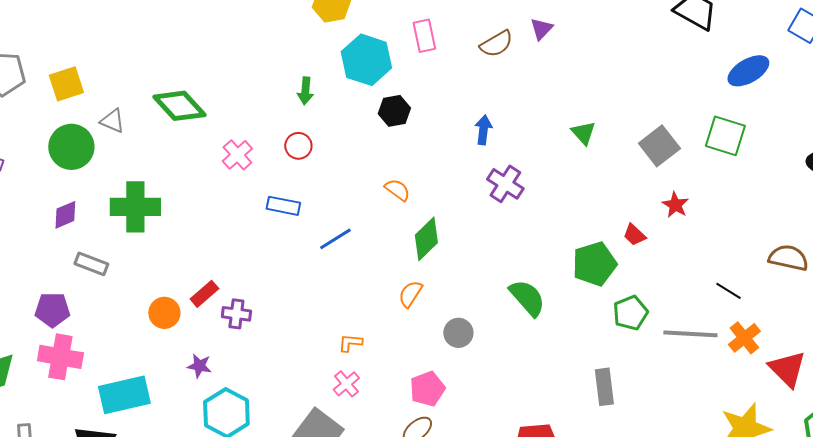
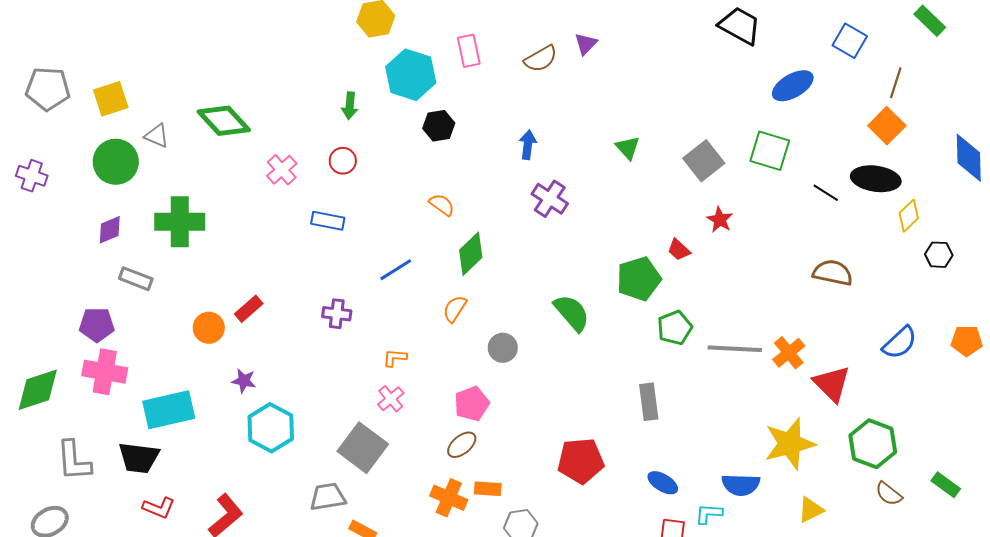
blue line: (335, 239) -> (396, 270), moved
black line: (728, 291) -> (826, 193), moved
purple cross: (236, 314) -> (337, 314), moved

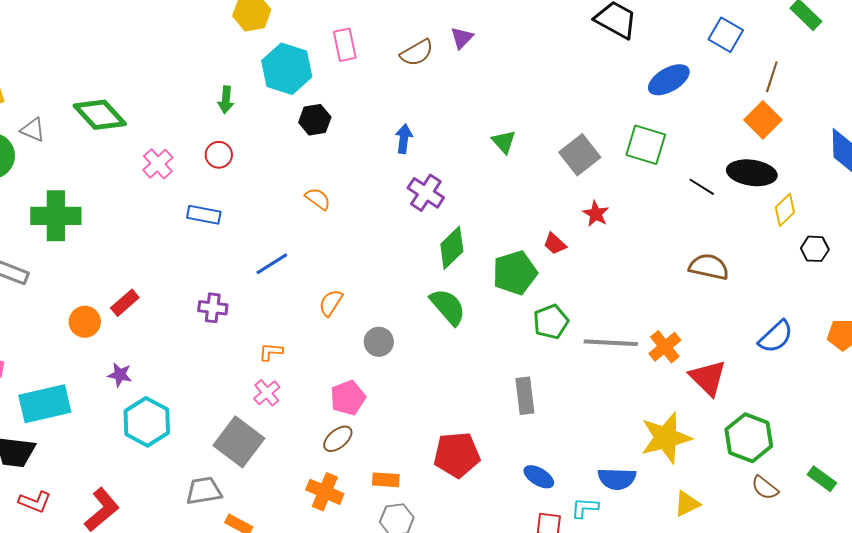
green diamond: (471, 254) -> (452, 248), moved
orange rectangle: (488, 489) -> (386, 480), moved

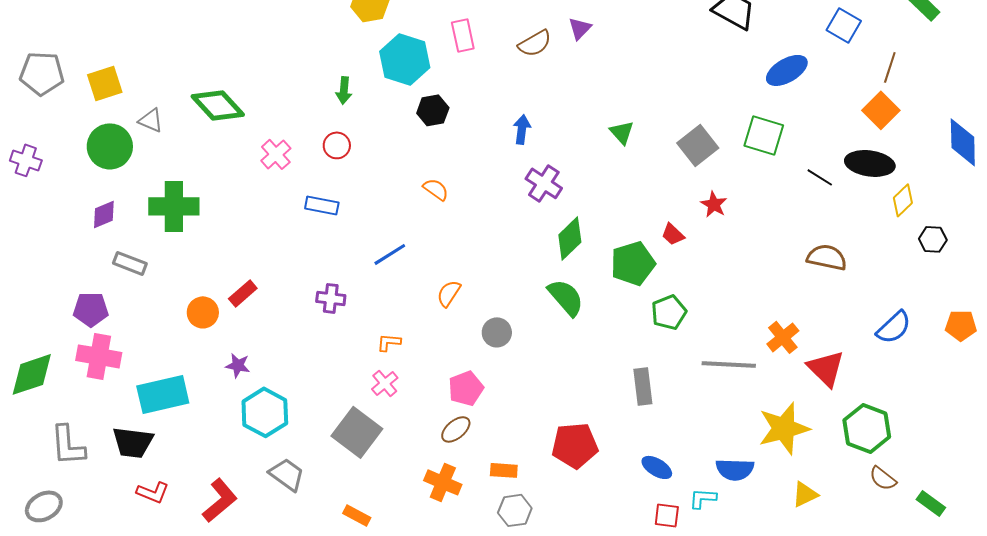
gray line: (611, 343) -> (729, 364), moved
green rectangle: (822, 479) -> (931, 503), moved
gray trapezoid: (204, 491) -> (287, 474), moved, turned 45

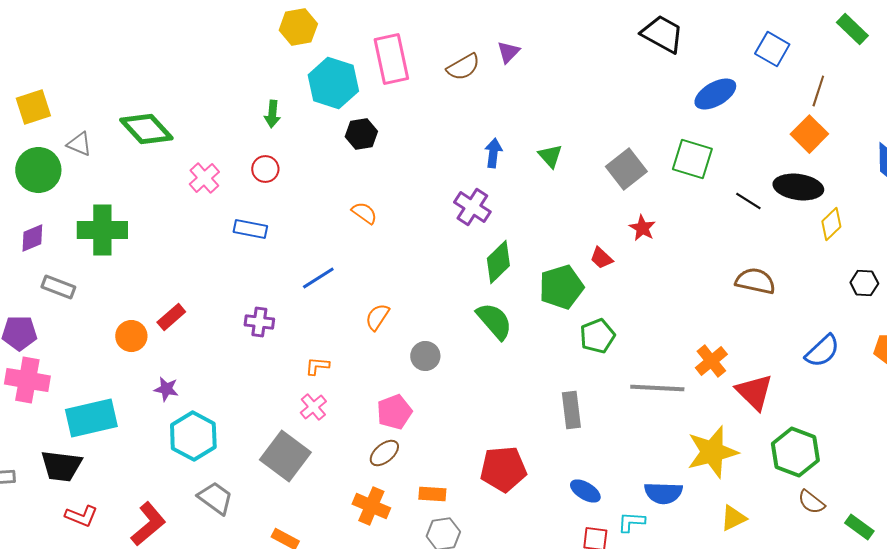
pink rectangle: (463, 35) -> (391, 59), size x1.5
blue arrow: (522, 129) -> (493, 153), moved
black hexagon: (933, 239) -> (864, 283), moved

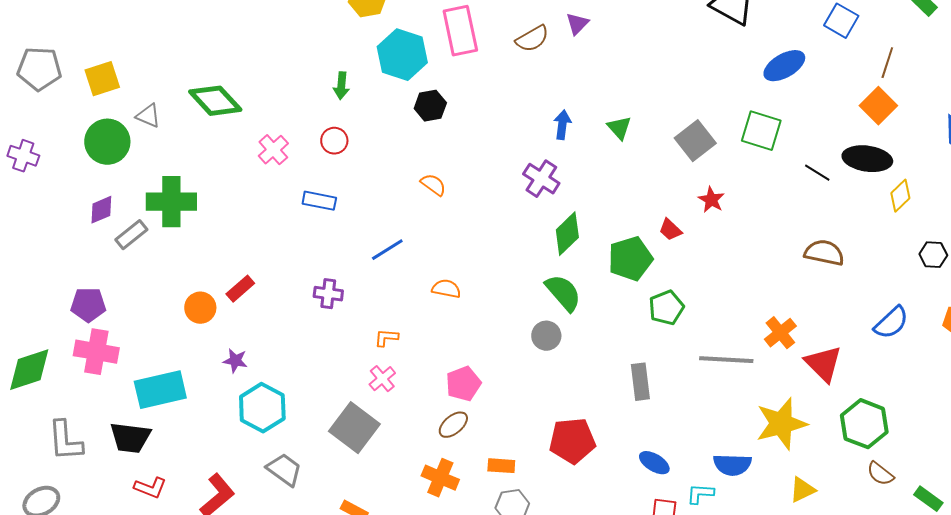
gray rectangle: (58, 287) -> (131, 235), moved, turned -60
orange semicircle: (377, 317) -> (446, 289), turned 68
gray circle: (425, 356) -> (546, 336), moved

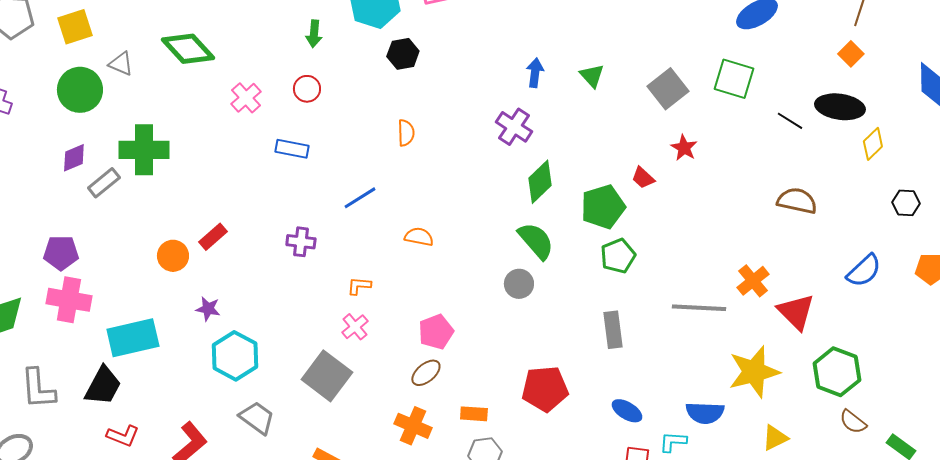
orange square: (878, 106) -> (851, 54), size x0.7
orange semicircle: (433, 185) -> (406, 133), turned 52
green pentagon: (666, 308) -> (618, 256), moved
black trapezoid: (130, 438) -> (103, 386), turned -69

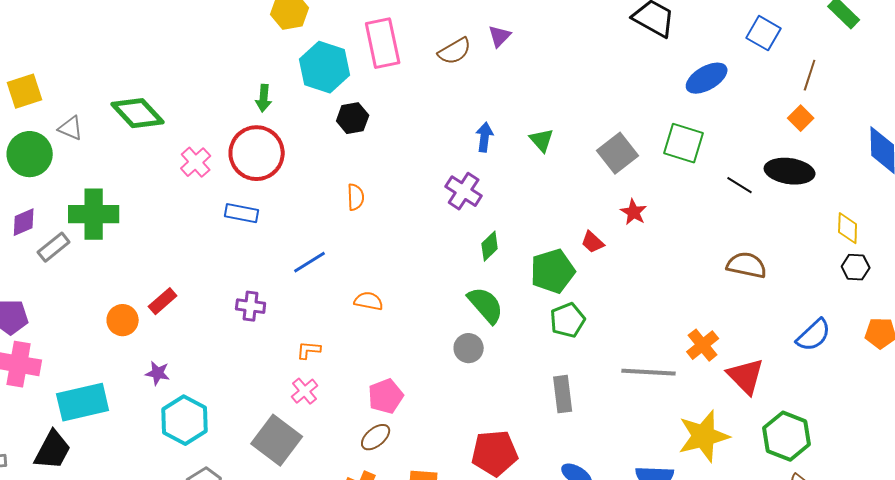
red circle: (307, 89) -> (257, 153), size x2.0
yellow diamond: (873, 144) -> (848, 228), moved, turned -44
green diamond: (540, 182) -> (490, 246), size x0.7

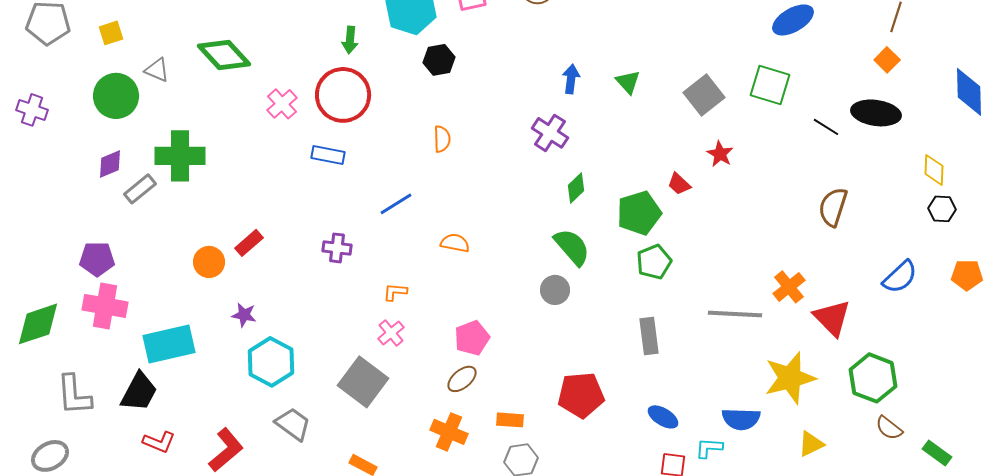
yellow square: (25, 91) -> (111, 33), size x0.7
brown semicircle: (747, 265) -> (833, 207), turned -84

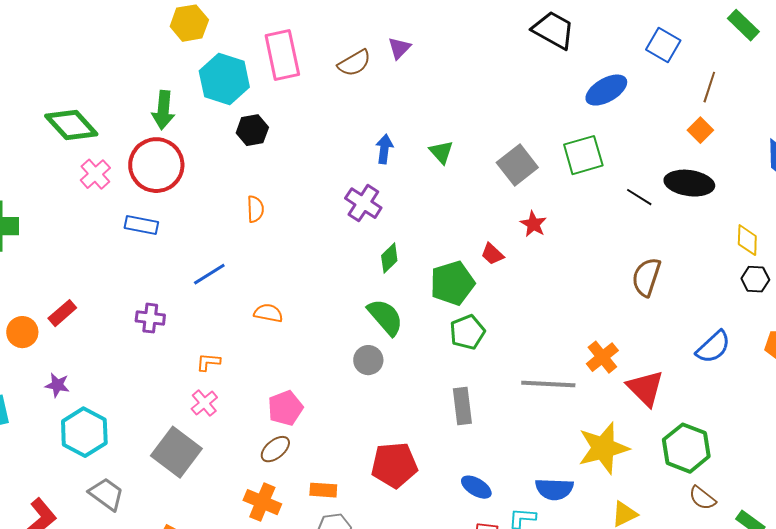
green arrow: (350, 40) -> (163, 110), size x1.4
green diamond: (224, 55) -> (71, 125), moved
green square: (770, 85) -> (583, 155), turned -33

